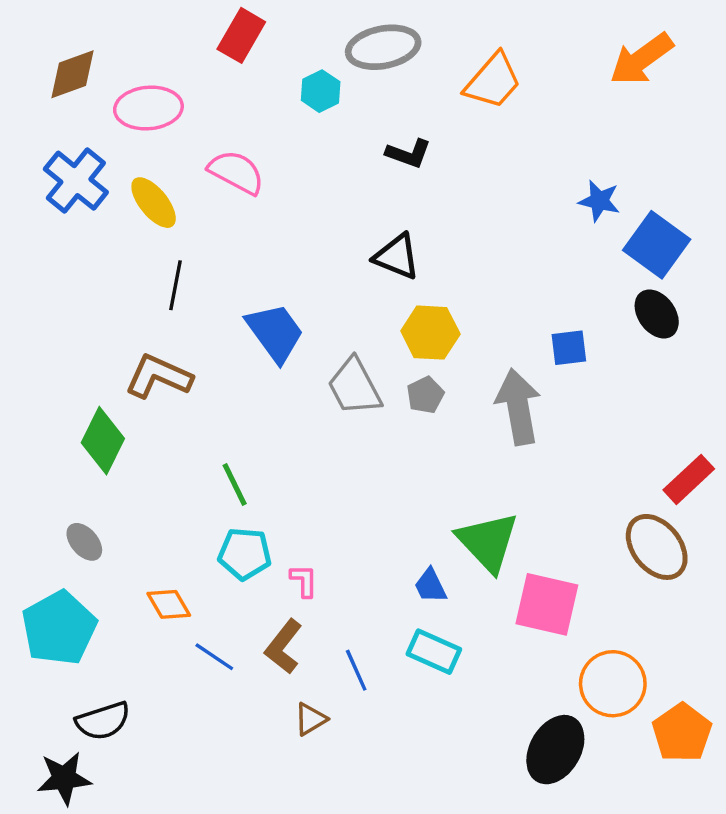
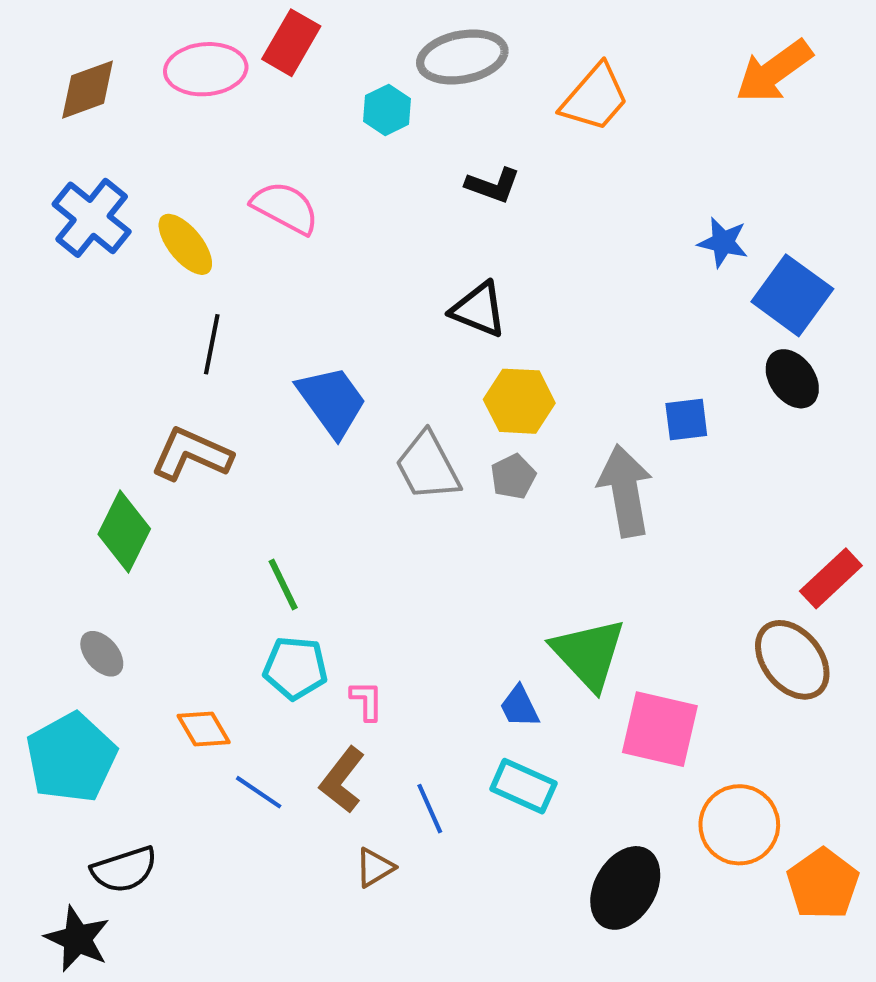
pink ellipse: (148, 108) -> (206, 69), moved
black ellipse: (555, 750) -> (625, 888), moved
black star: (64, 778) -> (77, 939), turned 30

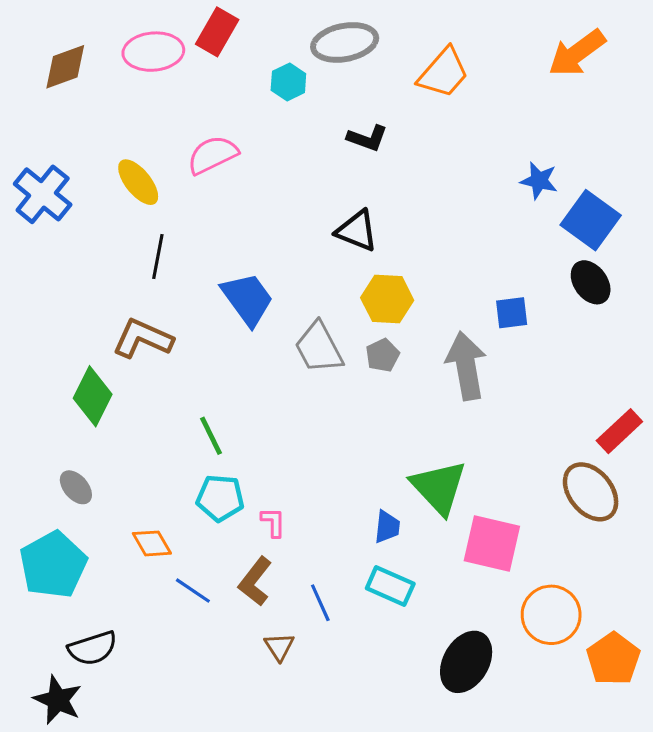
pink semicircle: (285, 208) -> (213, 155), turned -54
blue cross: (92, 218) -> (43, 194), moved
blue trapezoid: (519, 707) -> (387, 527), turned -148
brown triangle: (375, 868) -> (279, 647), turned -32

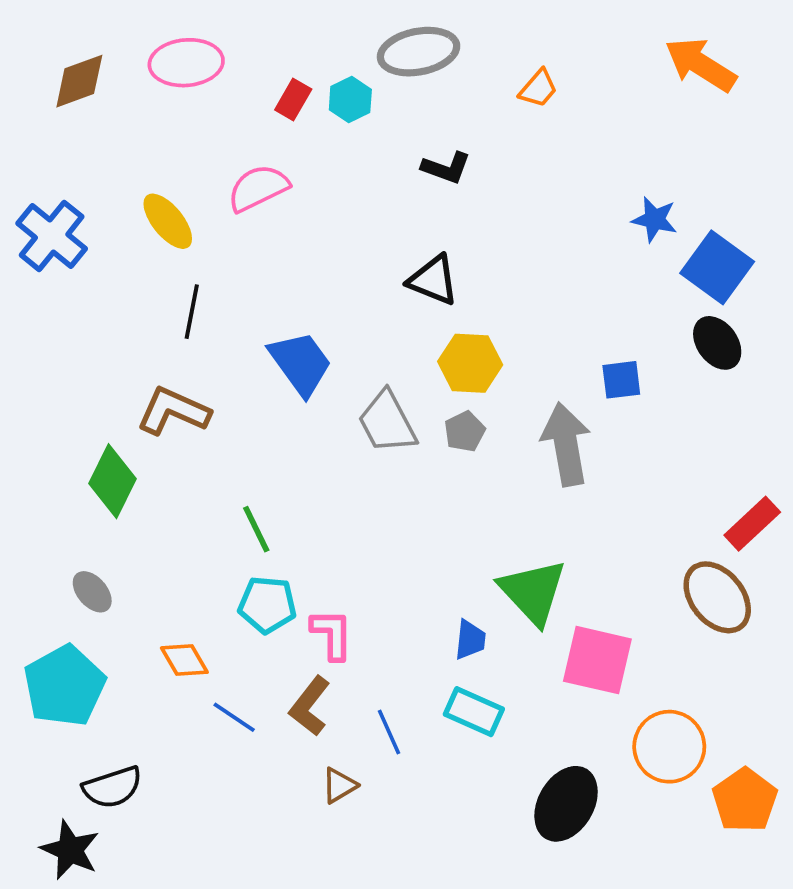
red rectangle: (217, 32) -> (293, 100), moved, size x0.7
orange arrow: (577, 53) -> (701, 65), turned 68
orange trapezoid: (443, 73) -> (538, 88), size x0.6
pink L-shape: (273, 522) -> (332, 634), size x1.4
brown triangle: (279, 647) -> (339, 785), turned 32

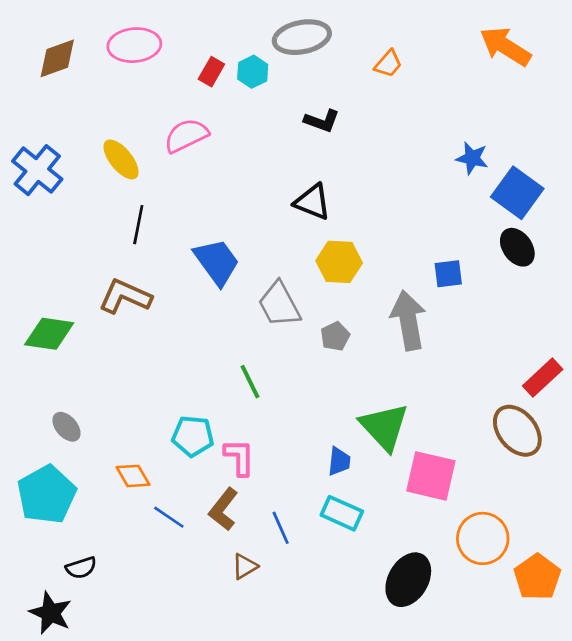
gray pentagon: (465, 431) -> (335, 336), moved
green diamond: (112, 481) -> (49, 334), moved, turned 72
green line: (256, 529) -> (250, 382), moved
black semicircle: (112, 787) -> (81, 568), size x0.7

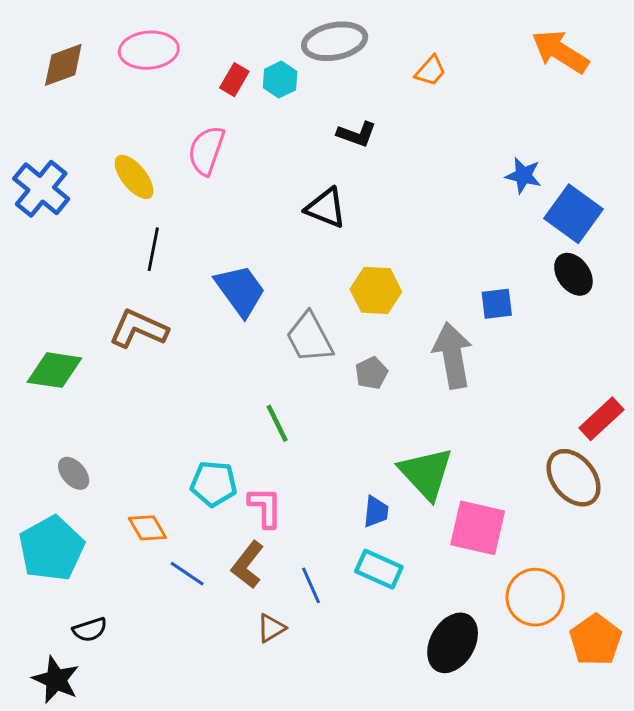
pink semicircle: (186, 136) -> (206, 150), turned -45
black triangle: (313, 202) -> (326, 208), moved

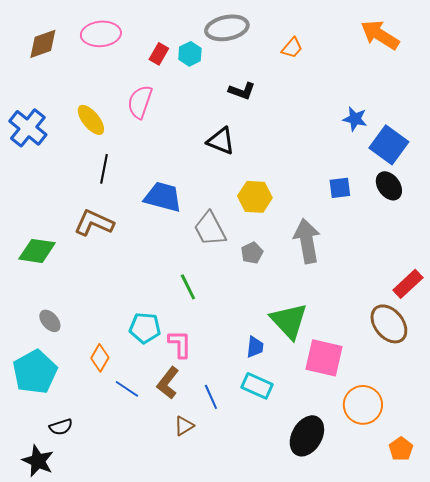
blue trapezoid: (240, 290) -> (163, 197), turned -39
blue square: (497, 304) -> (340, 188), moved
orange diamond: (147, 528) -> (100, 358), turned 60
orange pentagon: (596, 640) -> (401, 449), moved, size x0.7

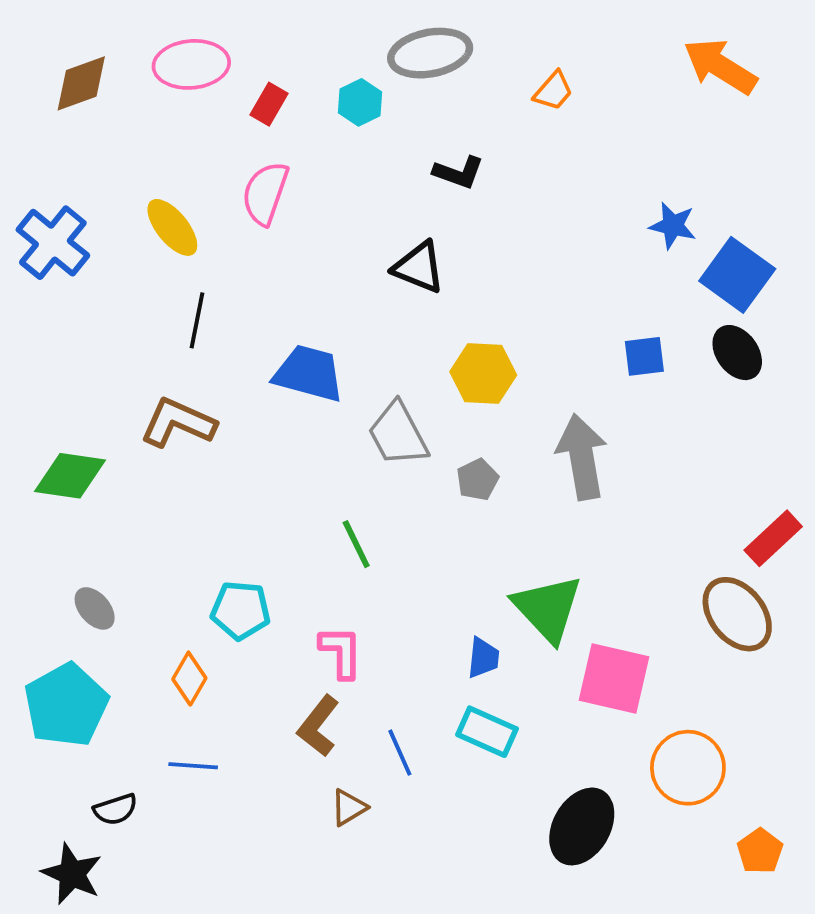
red rectangle: (159, 54) -> (269, 104), moved
cyan pentagon: (145, 328) -> (241, 610), moved
blue line: (127, 389) -> (193, 766), moved, turned -30

